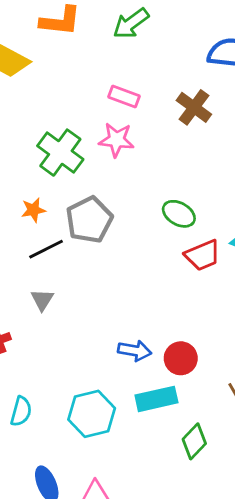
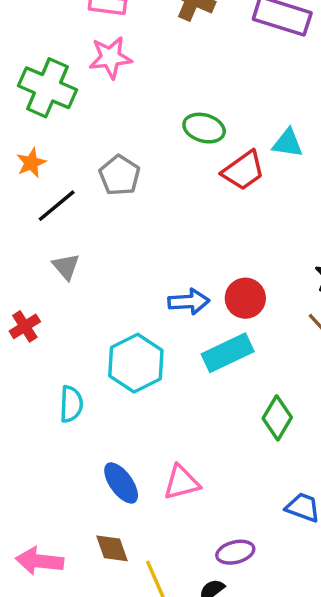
gray pentagon: (89, 220) -> (120, 175), moved, size x0.7
cyan hexagon: (92, 414) -> (136, 363), moved
green diamond: (194, 441) -> (277, 418), moved

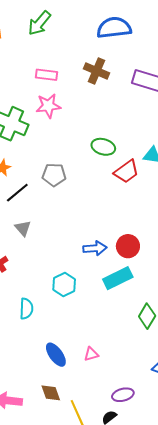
gray pentagon: (120, 175) -> (54, 175), turned -30
cyan hexagon: (136, 363) -> (64, 285), size x0.7
pink triangle: (182, 482) -> (91, 354), size x0.7

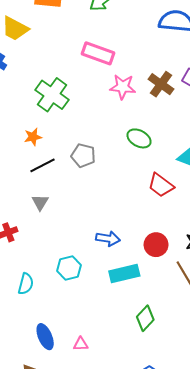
brown cross: (96, 71) -> (161, 84), moved
pink rectangle: (46, 75) -> (98, 53), size x1.4
pink star: (48, 106) -> (123, 87), moved
red trapezoid: (126, 172) -> (161, 185), moved, turned 60
red circle: (128, 246) -> (156, 245), moved

